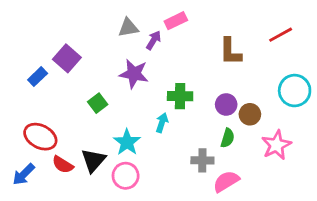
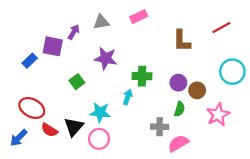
purple arrow: (153, 40) -> (74, 32), moved
purple square: (67, 58) -> (53, 46), turned -30
cyan star: (127, 142) -> (100, 112), turned -30

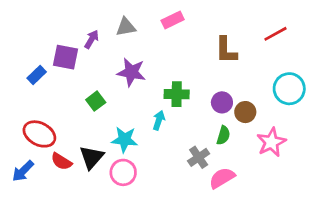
gray cross: (160, 127) -> (199, 157), turned -35

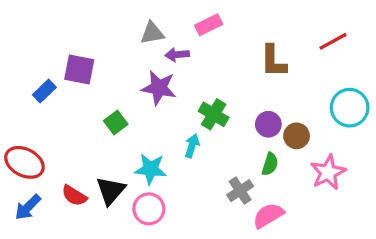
purple arrow: (92, 39) -> (177, 55), moved, turned -126
green cross: (177, 94) -> (214, 114), turned 30
red ellipse: (39, 134) -> (24, 162), moved

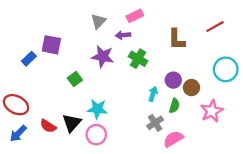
gray triangle: (152, 33) -> (98, 21), turned -35
purple arrow: (177, 55) -> (123, 35), moved
green cross: (214, 114) -> (138, 59), moved
cyan arrow: (192, 146) -> (153, 94), moved

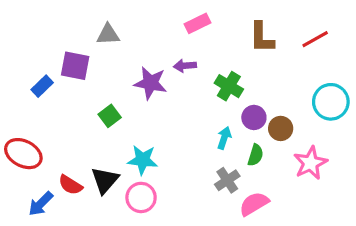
gray triangle: (98, 21) -> (108, 34), moved, turned 42
purple arrow: (123, 35) -> (185, 66), moved
brown L-shape: (177, 39) -> (262, 37), moved
green cross: (138, 59) -> (229, 86), moved
blue arrow: (18, 134) -> (41, 204), moved

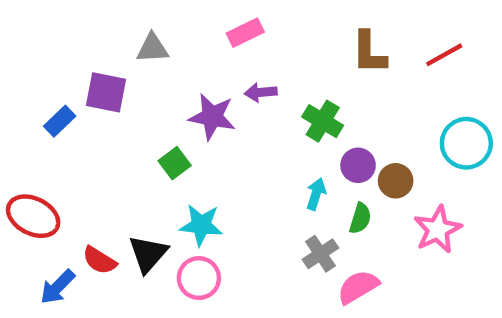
pink rectangle: (197, 23) -> (245, 33), moved
green square: (110, 116) -> (175, 163), moved

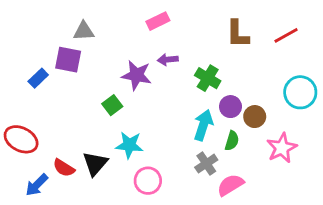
gray triangle: (152, 48) -> (84, 31), moved
cyan arrow: (316, 194) -> (203, 125), size x1.5
pink circle: (199, 278) -> (148, 181), moved

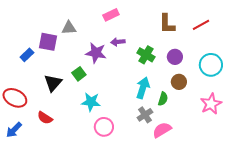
gray triangle: (84, 31) -> (69, 28), moved
purple circle: (230, 107) -> (175, 57), moved
pink star: (282, 148) -> (211, 104), moved
black triangle: (95, 164) -> (53, 83), moved
blue arrow: (37, 185) -> (14, 130), moved

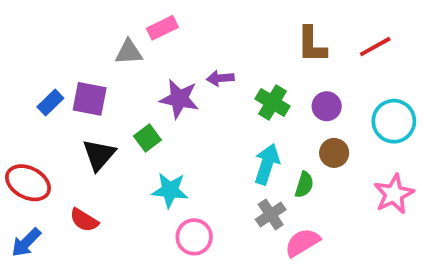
pink rectangle: (111, 15) -> (162, 28), moved
purple square: (48, 42) -> (90, 99), moved

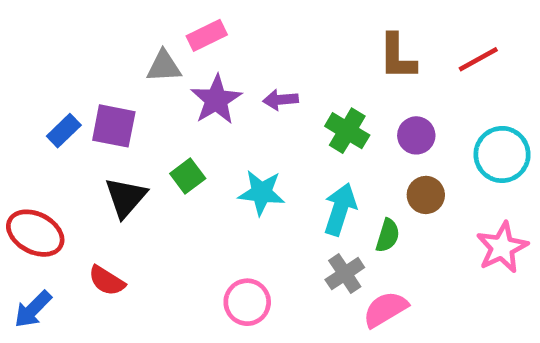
purple star: (179, 99) -> (216, 100), moved, turned 30
cyan star: (170, 190) -> (261, 193), moved

